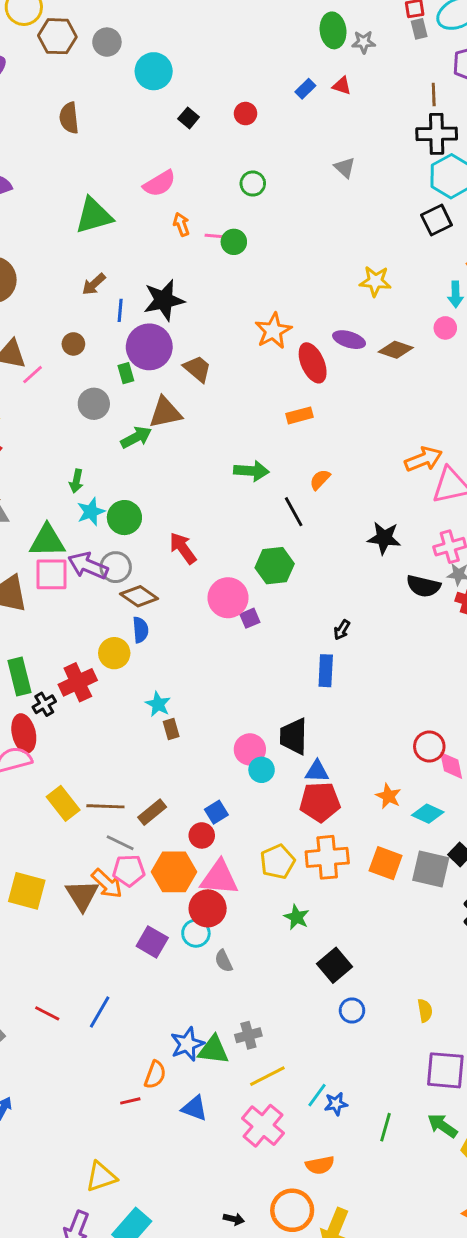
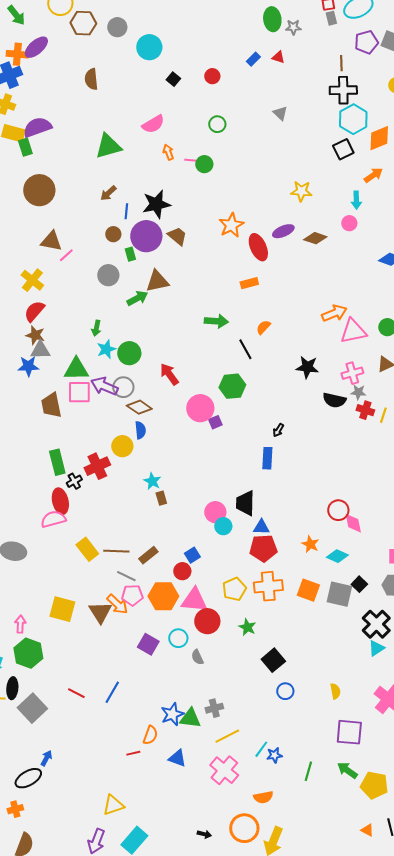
purple ellipse: (349, 340) -> (283, 231), turned -40
brown circle: (73, 344) -> (113, 234), moved
brown trapezoid: (197, 369) -> (177, 236), moved
red circle: (208, 908) -> (207, 621), moved

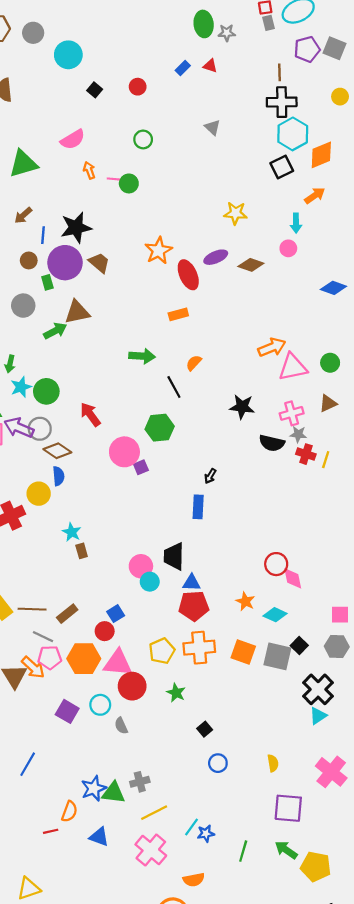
black square: (273, 660) -> (205, 729), size x0.6

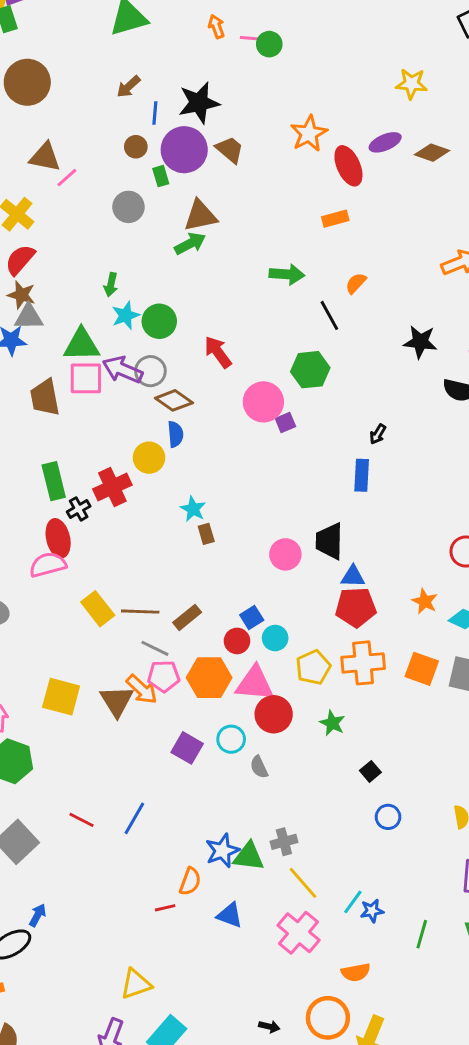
green arrow: (55, 331) -> (190, 244), moved
cyan circle: (150, 582) -> (275, 638), moved
yellow line: (154, 813) -> (303, 883), turned 76

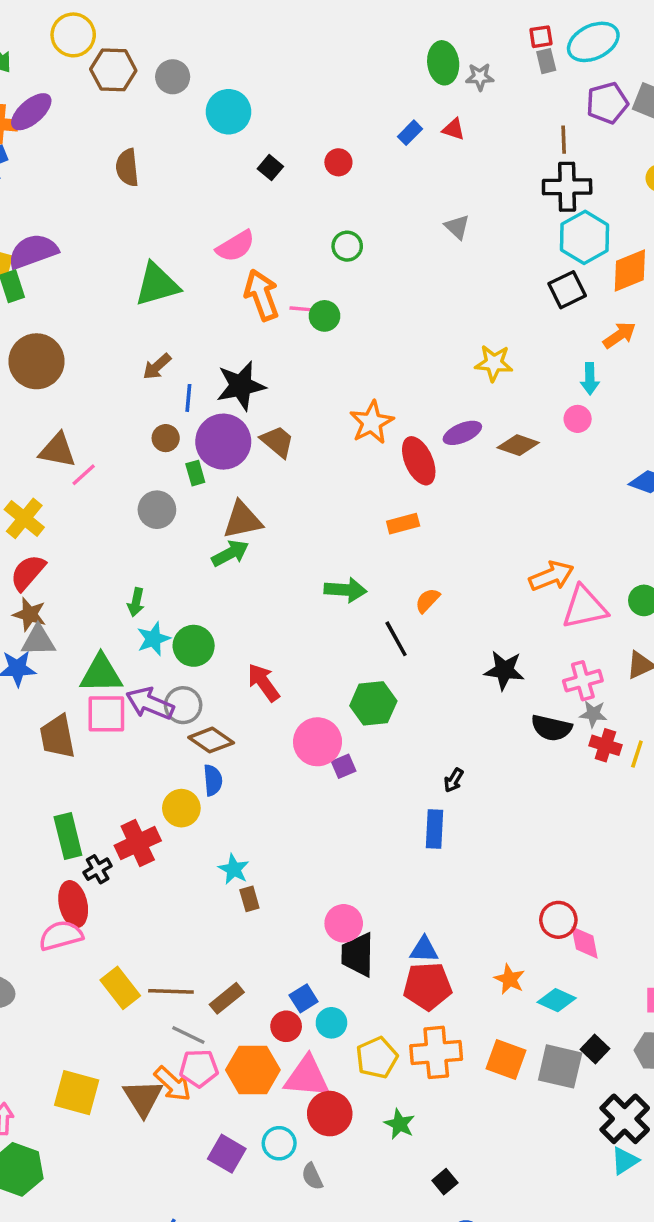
orange arrow: (216, 27) -> (262, 295), size x1.8
black trapezoid: (329, 541) -> (358, 955), moved

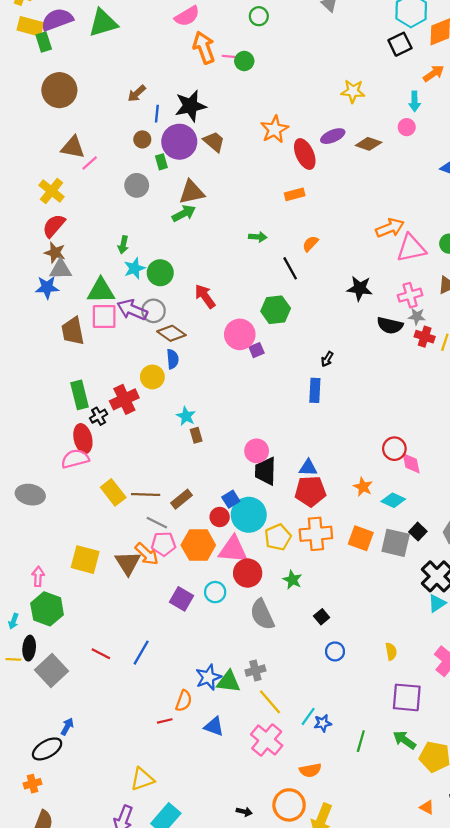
green triangle: (157, 285) -> (103, 23), moved
green arrow: (345, 590) -> (258, 237), size x0.7
cyan circle: (331, 1023) -> (249, 515), size x1.8
gray semicircle: (312, 1176) -> (262, 614), moved, size x1.8

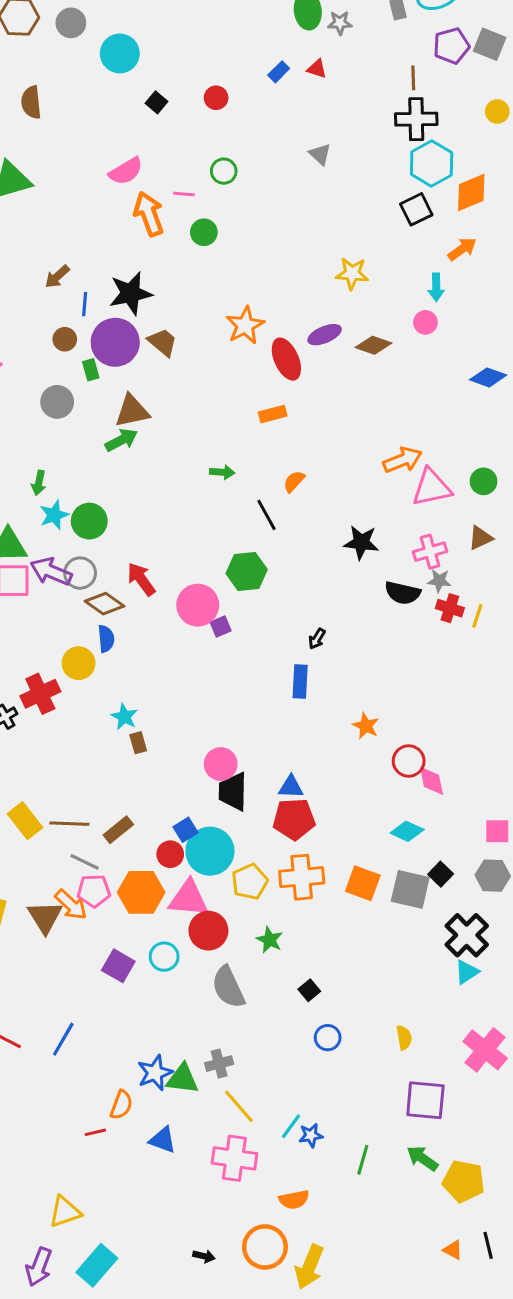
pink line: (230, 57) -> (184, 194), moved
red arrow: (205, 296) -> (141, 579), moved
orange star: (363, 487) -> (366, 726), moved
pink cross: (267, 740) -> (234, 1158), turned -32

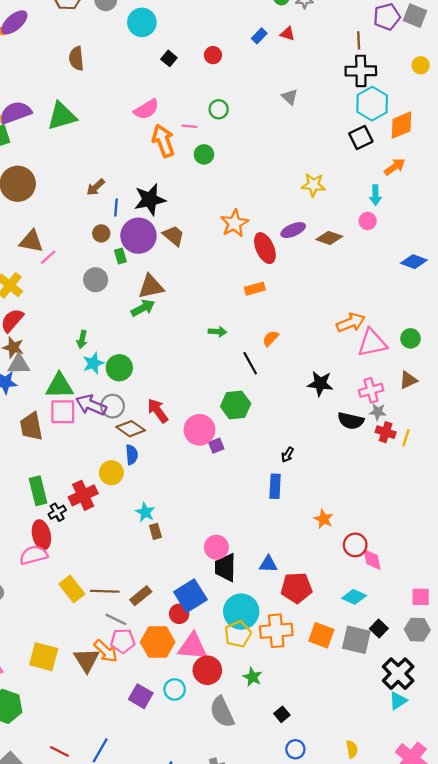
red pentagon: (294, 819) -> (297, 588), moved
blue square: (186, 830) -> (190, 596), size x1.8
cyan circle: (210, 851) -> (241, 612), moved

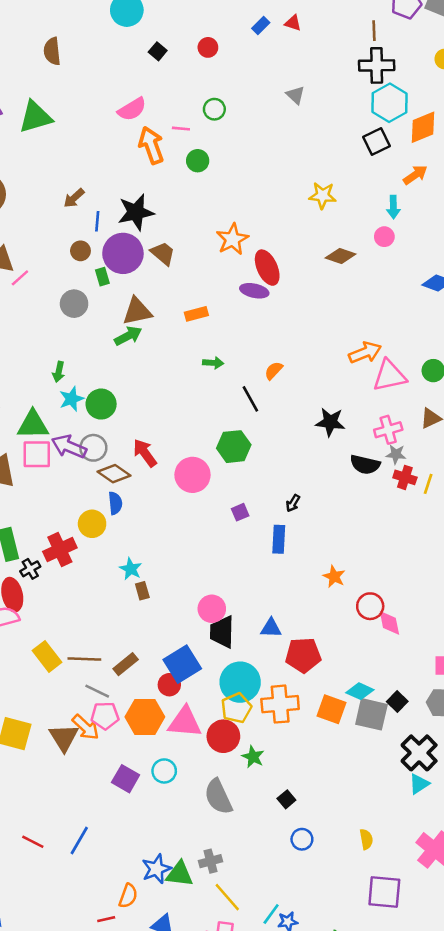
purple ellipse: (293, 230) -> (254, 291), moved, turned 35
orange rectangle: (255, 289) -> (196, 314), moved
purple square: (216, 446) -> (240, 512), moved
cyan diamond: (354, 597) -> (360, 691), moved
red circle: (207, 670) -> (223, 736), moved

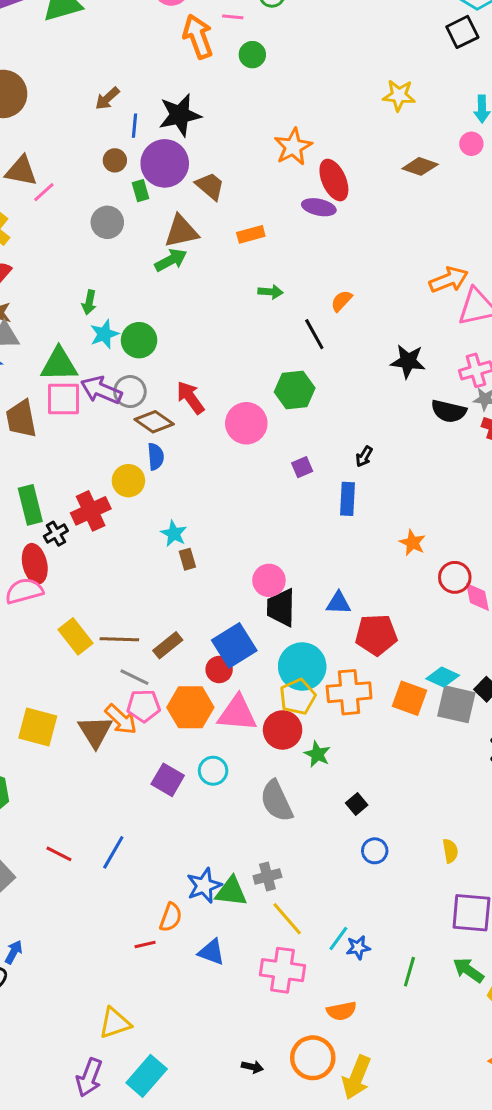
brown trapezoid: (163, 253) -> (210, 186), moved

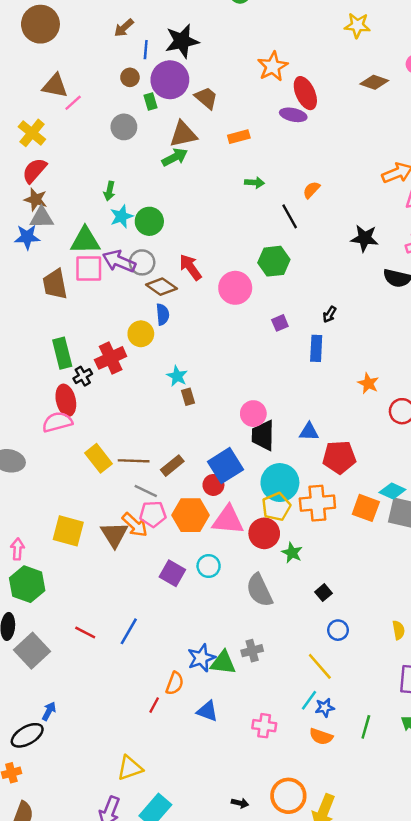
yellow line: (287, 919) -> (320, 666), moved
red line: (145, 944) -> (154, 705), turned -49
pink cross: (283, 970) -> (264, 726), size x0.7
orange semicircle: (341, 1011) -> (321, 737), moved, turned 30

